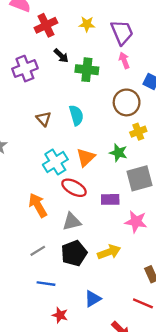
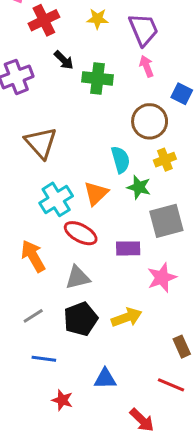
cyan semicircle: (76, 115) -> (120, 160), moved
brown triangle: (44, 119) -> (41, 143), size x1.6
pink star: (136, 222) -> (162, 278), turned -30
blue triangle: (93, 299) -> (105, 379), turned 30

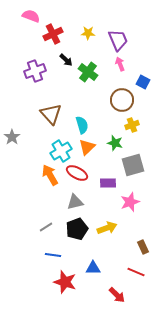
green cross: (97, 78) -> (88, 72), turned 30
cyan semicircle: (120, 160) -> (82, 125), moved
orange arrow: (33, 256) -> (50, 175), moved
red star: (62, 400) -> (65, 282), size x1.6

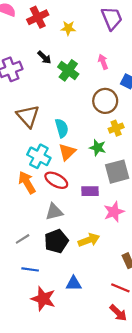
red cross: (53, 34) -> (38, 17), moved
purple trapezoid: (118, 40) -> (112, 18), moved
cyan cross: (61, 151) -> (39, 156), turned -30
red arrow: (117, 295) -> (118, 313), moved

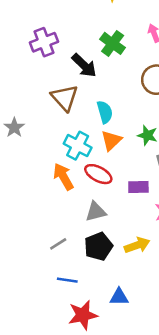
black arrow: (44, 57) -> (84, 65), moved, size x1.5
red star: (43, 299) -> (83, 315), turned -30

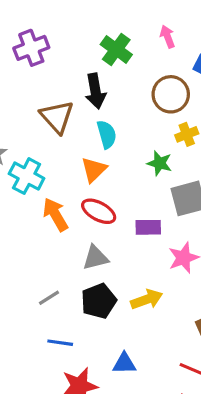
black arrow: (84, 65) -> (95, 91), moved, turned 36
orange triangle: (111, 140) -> (94, 170), moved
cyan cross: (78, 146) -> (27, 176), moved

